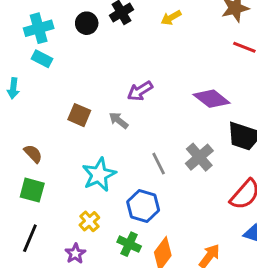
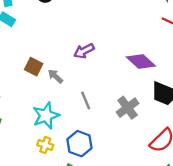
gray arrow: (119, 120) -> (55, 76), moved
gray line: (159, 164) -> (86, 100), moved
yellow cross: (89, 221) -> (45, 145), moved, turned -35

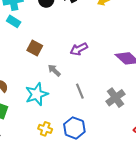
brown square: (34, 67) -> (35, 48), moved
cyan star: (46, 116) -> (37, 94), moved

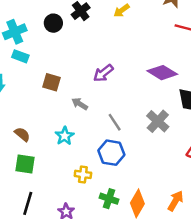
cyan star: (37, 94) -> (65, 136), size x0.7
blue hexagon: (74, 128) -> (111, 153), moved

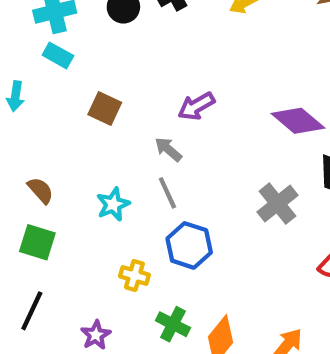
gray arrow: (80, 104) -> (168, 149), moved
gray line: (115, 122) -> (167, 193), moved

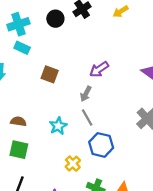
gray arrow: (168, 149) -> (86, 94), turned -98
brown semicircle: (41, 190) -> (18, 121), turned -35
yellow cross: (134, 276) -> (73, 164), turned 35

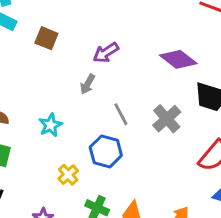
brown square: (50, 74) -> (46, 38), moved
gray line: (87, 117) -> (121, 114), moved

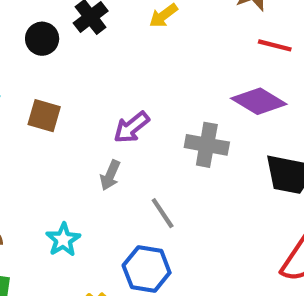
purple diamond: (178, 59) -> (259, 101), moved
gray cross: (167, 119) -> (207, 145), moved, turned -32

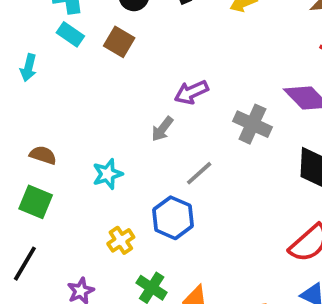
brown square: (44, 116) -> (119, 42), moved
gray line: (163, 213) -> (199, 173), turned 68

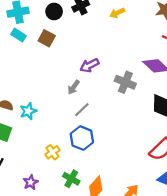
gray line: (199, 173) -> (82, 110), moved
cyan star: (108, 174) -> (28, 111), moved

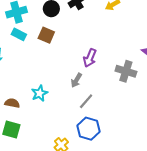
purple arrow: (89, 65) -> (90, 58), turned -36
cyan star: (28, 111) -> (40, 93), moved

